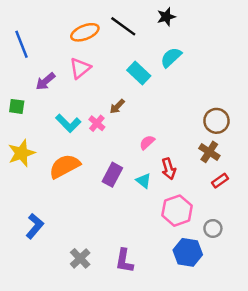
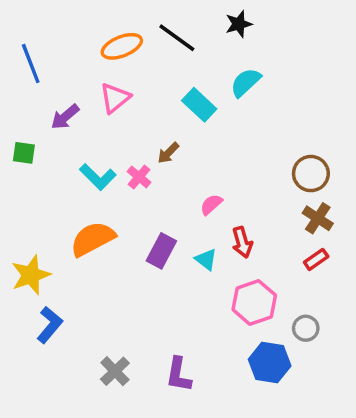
brown cross: (209, 152) -> (318, 218), moved
yellow star: (22, 153) -> (31, 275), moved

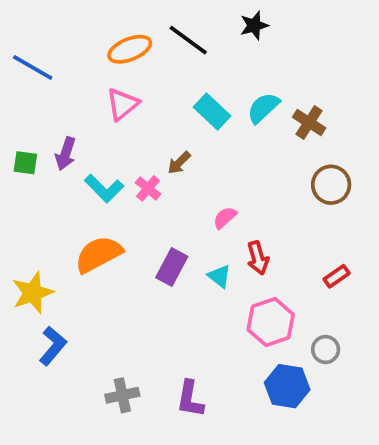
blue line: (31, 64) -> (33, 68), turned -39
cyan semicircle: (246, 82) -> (263, 108), moved
purple arrow: (65, 117) -> (66, 154), moved, turned -32
brown cross: (318, 218) -> (309, 122), moved
gray cross: (115, 371) -> (122, 395), turned 32

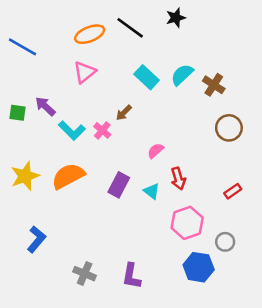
purple arrow: (66, 154) -> (45, 106), turned 115
yellow star: (33, 293) -> (25, 176), moved
gray cross: (122, 395) -> (85, 274), turned 35

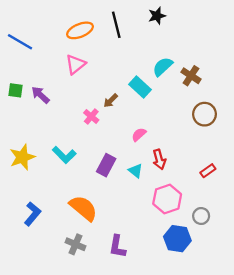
black line: (130, 28) -> (116, 25), turned 40
cyan rectangle: (147, 77) -> (140, 87), moved
green square: (17, 113) -> (16, 90), moved
cyan L-shape: (72, 130) -> (64, 155), moved
orange semicircle: (68, 176) -> (83, 208), moved, turned 68

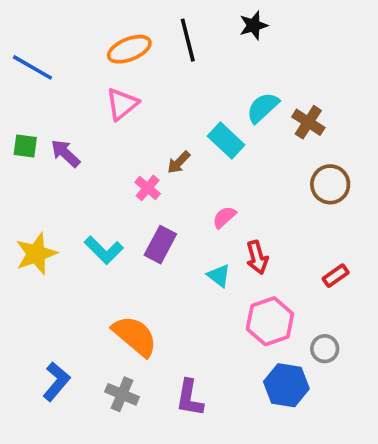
purple rectangle: (106, 165) -> (160, 245), moved
blue L-shape: (32, 214) -> (56, 382), moved

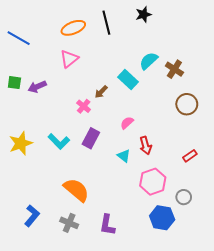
purple arrow: (65, 153) -> (37, 87), turned -66

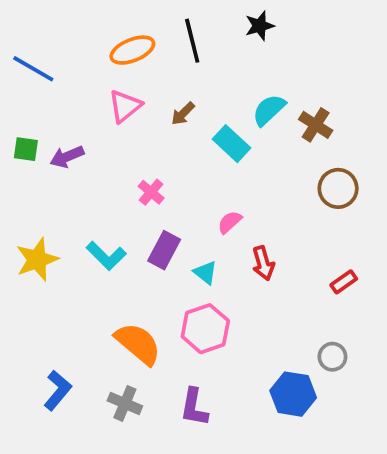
brown arrow: (101, 92) -> (183, 114), moved
cyan triangle: (124, 156) -> (205, 273), moved
pink hexagon: (153, 182) -> (205, 329), moved

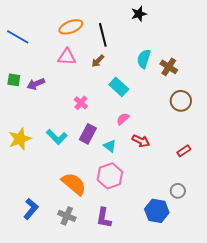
black line: (192, 41) -> (103, 35), moved
pink triangle: (125, 106) -> (67, 57), turned 42
cyan semicircle: (269, 110) -> (144, 59), turned -30
cyan rectangle: (231, 144) -> (119, 87), moved
red arrow: (263, 263) -> (141, 141), turned -48

